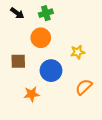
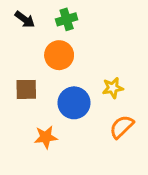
yellow star: (78, 52) -> (113, 88), moved

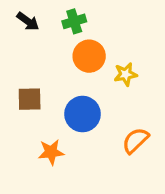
orange circle: (59, 55) -> (89, 56), moved
yellow star: (113, 88) -> (126, 74), moved

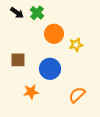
green cross: (74, 21) -> (37, 13), moved, turned -32
orange semicircle: (135, 140) -> (77, 95), moved

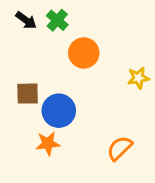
yellow star: (76, 45) -> (138, 78), moved
blue circle: (50, 69) -> (59, 111), moved

